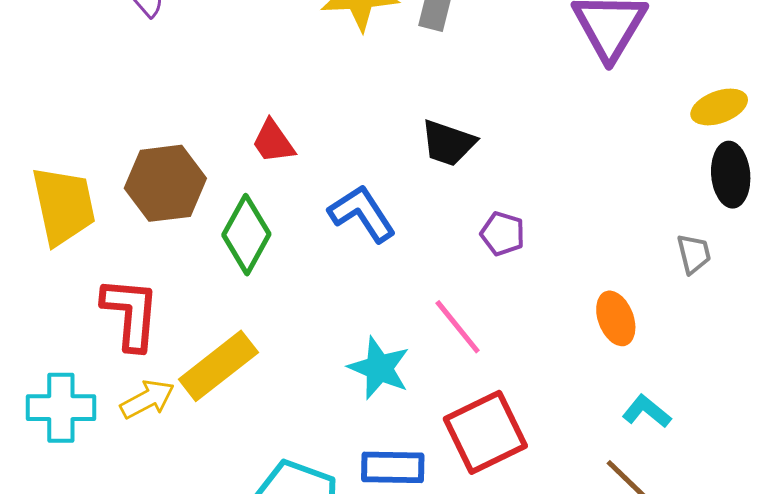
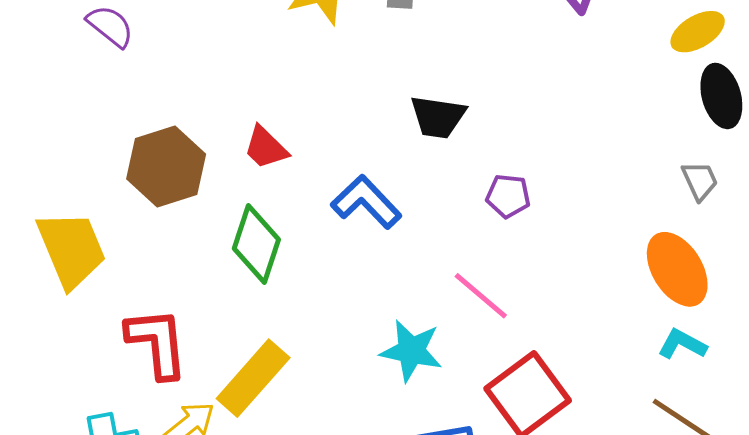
brown hexagon: (165, 183) -> (166, 167), moved
orange ellipse: (616, 318) -> (677, 269), moved, size x1.4

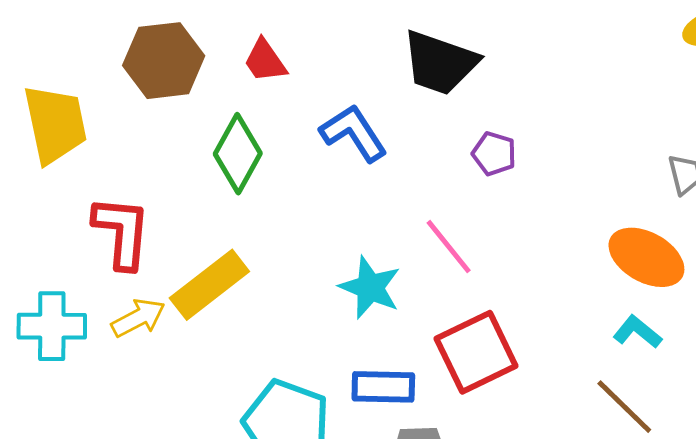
black trapezoid: (438, 117) -> (440, 63), size x1.4
orange ellipse: (677, 269) -> (646, 257), turned -40

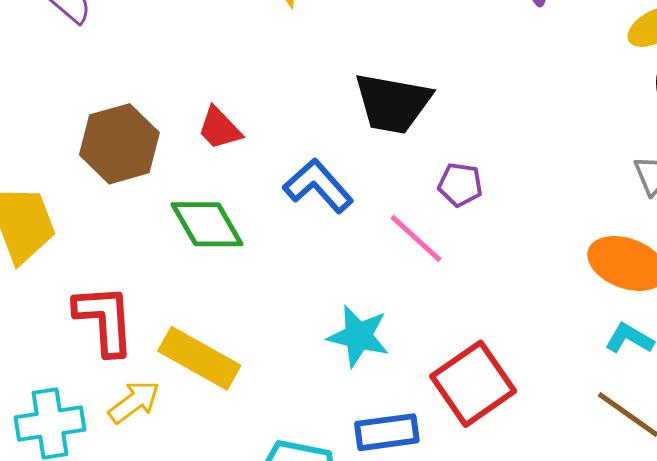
green diamond: (238, 154) -> (207, 224), turned -50
pink line: (449, 247) -> (416, 238), moved
yellow rectangle: (209, 285) -> (199, 358), turned 76

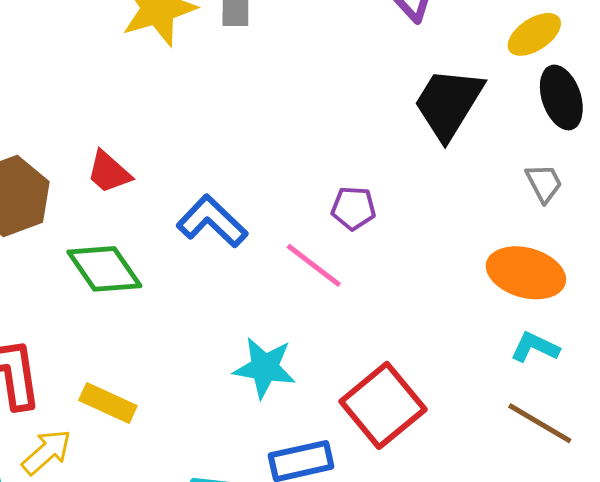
black trapezoid: (393, 103) -> (448, 103), moved, turned 116
yellow rectangle: (199, 358) -> (108, 403), size x0.7

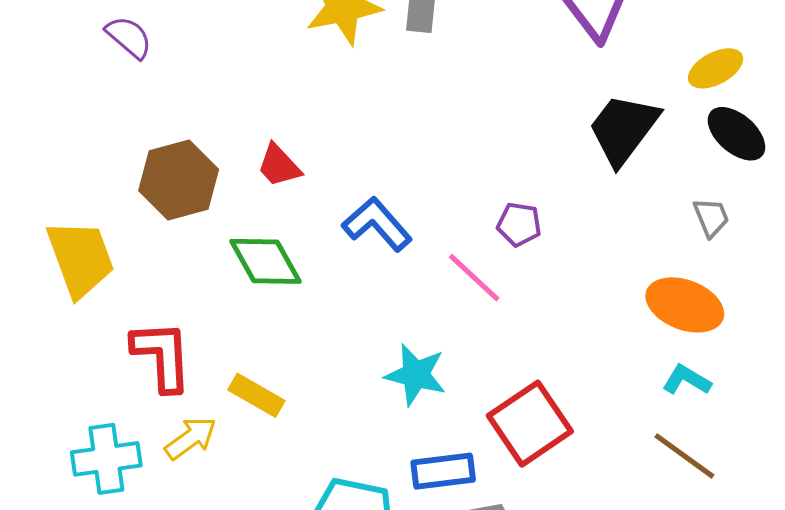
black ellipse: (561, 97) -> (736, 134), turned -36

